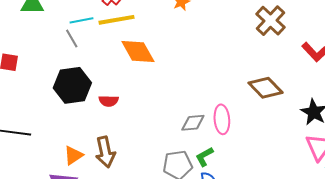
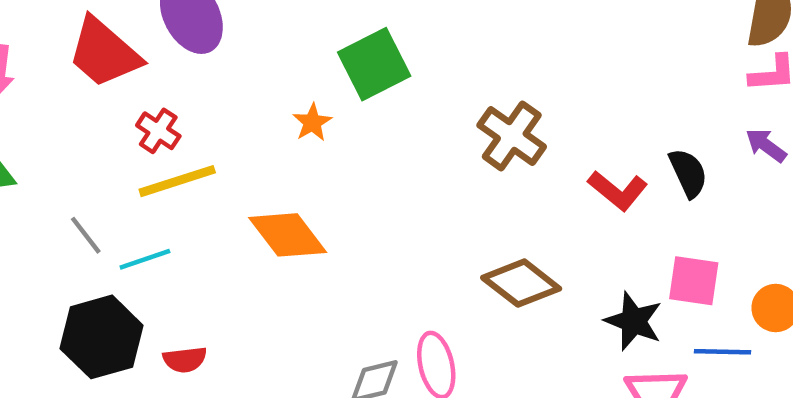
cyan line: (81, 20) -> (145, 259), moved
orange diamond: (138, 52) -> (288, 235), moved

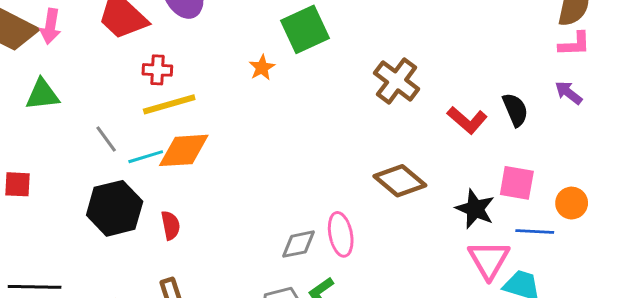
red cross: (158, 131) -> (157, 70), turned -32
orange diamond: (288, 235) -> (184, 150), moved, turned -58
red semicircle: (185, 360) -> (171, 225), turned -96

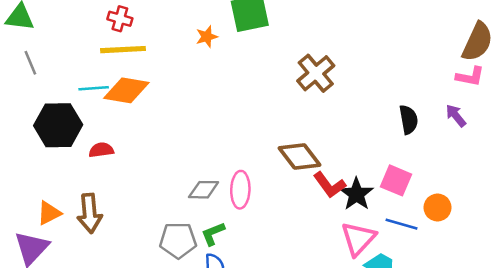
red L-shape: (467, 120) -> (330, 185), moved
gray line: (106, 139) -> (30, 63), moved
red semicircle: (171, 225) -> (101, 150), turned -100

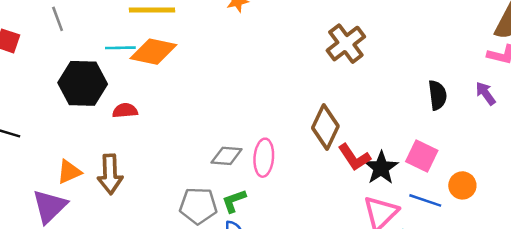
brown diamond: (300, 156) -> (325, 127), turned 60

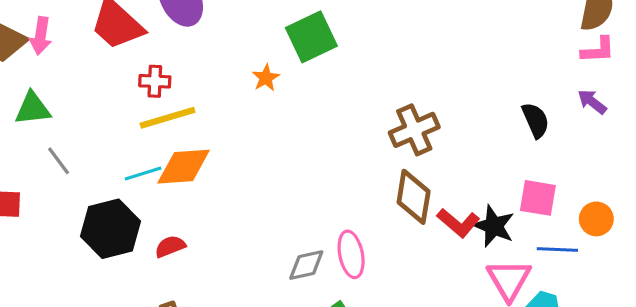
brown cross: (346, 44) -> (414, 130), moved, turned 30

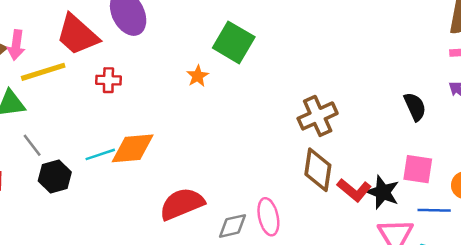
green square: (311, 37) -> (234, 42), turned -33
yellow line: (168, 118) -> (43, 72), moved
black hexagon: (111, 229) -> (55, 177), moved, size x0.7
red semicircle: (170, 246) -> (182, 204), moved, size x1.8

